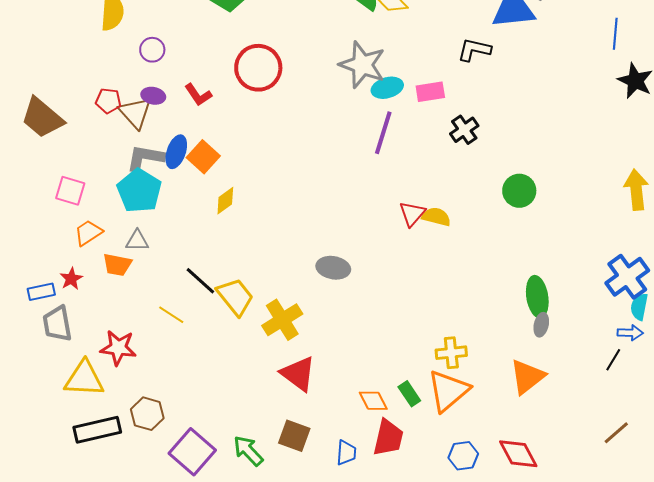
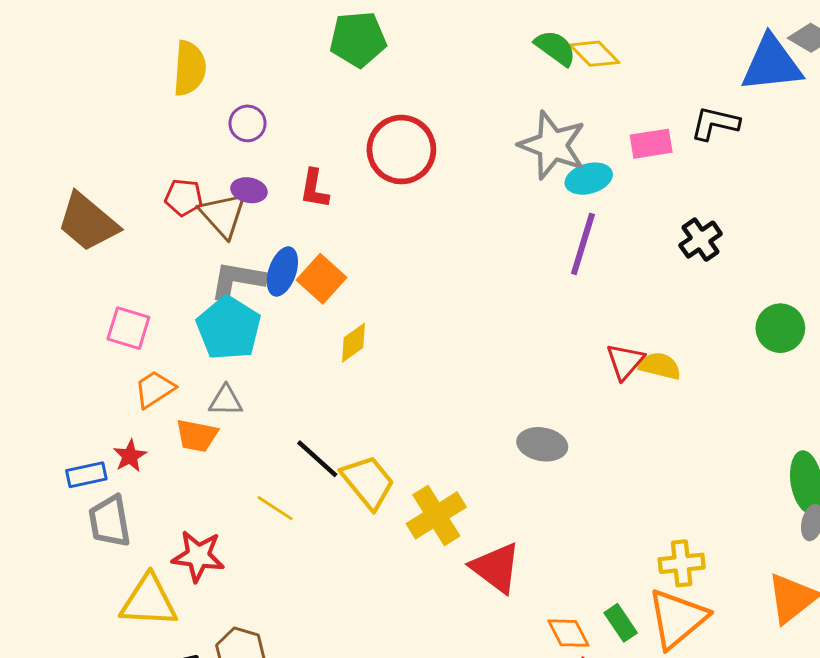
pink rectangle: (430, 92) -> (651, 144), moved
red L-shape: (198, 95) -> (314, 189), turned 44
gray ellipse: (333, 268) -> (542, 444), moved
red triangle: (298, 374) -> (496, 568), moved

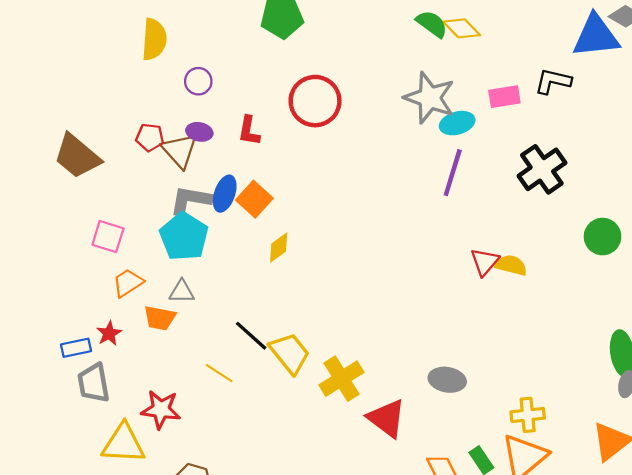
black cross: (701, 240) -> (542, 169), size x1.5
gray ellipse: (542, 444) -> (447, 380), moved

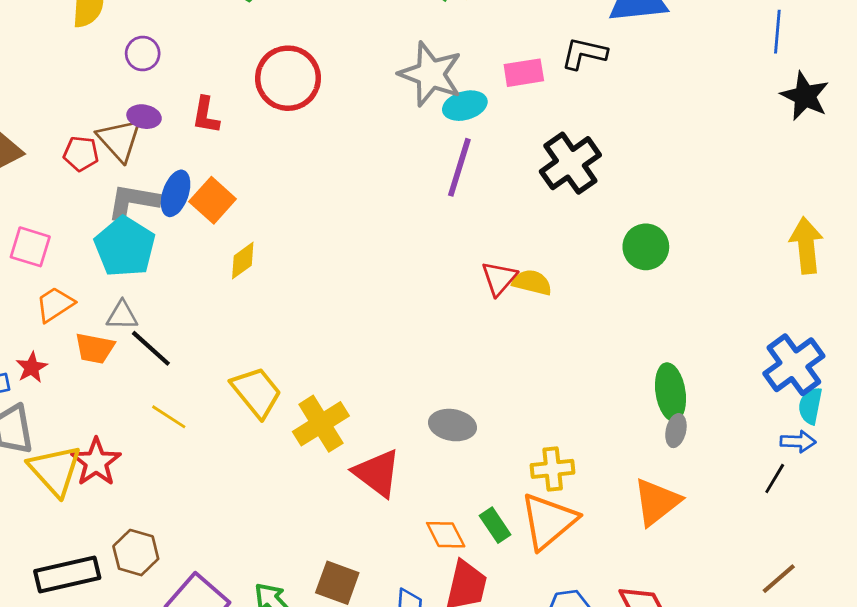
red pentagon: (150, 137) -> (81, 154), moved
black line: (251, 336) -> (151, 348), moved
red star: (161, 409) -> (96, 462), turned 30
yellow triangle: (123, 444) -> (55, 470), moved, turned 45

